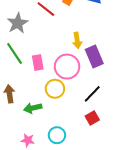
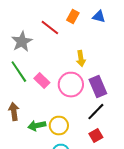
purple rectangle: (94, 56) -> (98, 87), moved
pink rectangle: (38, 63) -> (42, 81), turned -35
yellow circle: (55, 89) -> (59, 126), moved

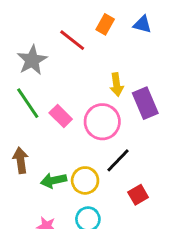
purple rectangle: (98, 87) -> (145, 103), moved
black line: (96, 112) -> (118, 160), moved

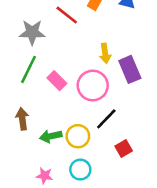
gray star: (32, 60) -> (32, 32), turned 30
green line: (28, 103) -> (28, 69), turned 60

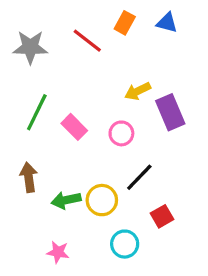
gray star: (32, 32) -> (30, 47), moved
yellow arrow: (105, 53) -> (138, 91), turned 72
pink circle: (93, 85) -> (121, 133), size x0.6
cyan circle: (80, 170) -> (125, 244), moved

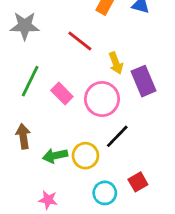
red line: (87, 41) -> (80, 41), moved
yellow arrow: (138, 91) -> (116, 63), turned -85
pink circle: (121, 133) -> (102, 99), size x1.6
red square: (162, 216) -> (138, 182), moved

